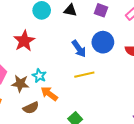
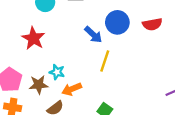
yellow line: (84, 75) -> (105, 61), turned -48
orange arrow: (49, 94) -> (72, 89), turned -48

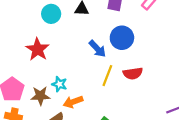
red semicircle: (152, 24) -> (133, 73), moved

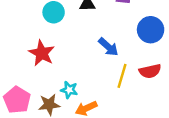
blue circle: (122, 38) -> (151, 30), moved

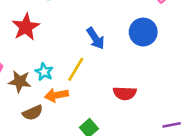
red semicircle: (150, 71) -> (125, 93), moved
yellow line: (122, 76) -> (76, 69), moved

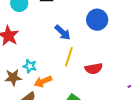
yellow line: (76, 69) -> (69, 57), moved

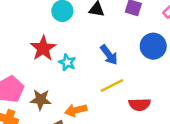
yellow line: (69, 57) -> (112, 85), turned 36
cyan star: (30, 66) -> (67, 62), moved

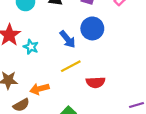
blue circle: (153, 46) -> (92, 28), moved

